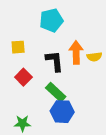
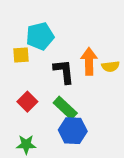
cyan pentagon: (51, 20) -> (40, 36), moved
red square: (23, 77) -> (27, 102), moved

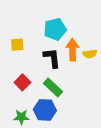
cyan pentagon: (40, 36) -> (55, 29), moved
blue hexagon: (73, 131) -> (45, 110), moved

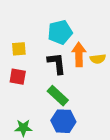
red square: (22, 82) -> (18, 77), moved, turned -35
blue hexagon: (45, 110) -> (63, 121), moved

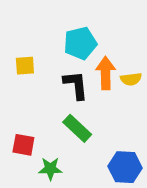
red square: (18, 77) -> (23, 145), moved
blue hexagon: (63, 121) -> (125, 167), moved
green star: (23, 128) -> (50, 169), moved

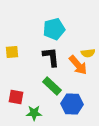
yellow square: (25, 66) -> (12, 52), moved
orange arrow: (106, 73) -> (78, 65), moved, turned 140
blue hexagon: (125, 167) -> (72, 104), moved

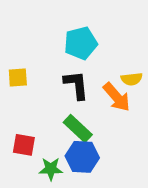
blue hexagon: (72, 104) -> (82, 157), moved

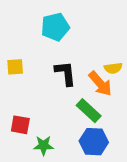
cyan pentagon: (81, 43) -> (55, 27), moved
green rectangle: (78, 128) -> (89, 111), moved
blue hexagon: (82, 157) -> (94, 142), moved

